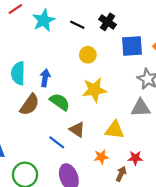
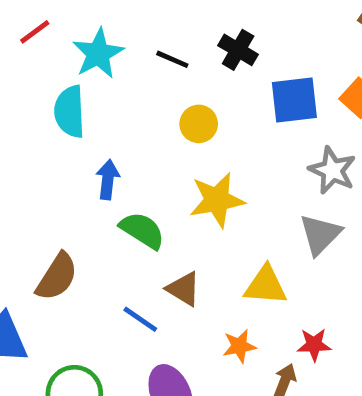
cyan semicircle: (18, 73) -> (70, 112), moved
brown semicircle: (30, 105) -> (57, 277), moved
gray triangle: (141, 108) -> (320, 234), turned -40

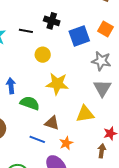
yellow star: (217, 200) -> (57, 84), turned 30
orange star: (239, 346) -> (66, 143), moved

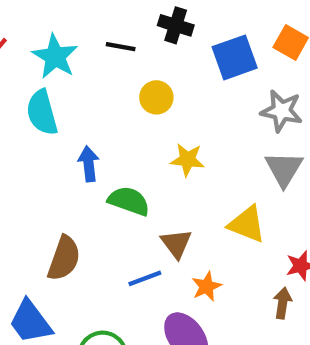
yellow star: (57, 84) -> (187, 160), size x0.7
yellow triangle: (85, 114) -> (247, 224), turned 30
brown triangle: (52, 123) -> (176, 243), turned 35
blue line: (37, 139) -> (145, 278), turned -42

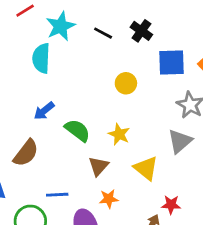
yellow circle: (156, 97) -> (126, 83), moved
yellow star: (187, 160) -> (119, 134), moved
blue arrow: (89, 164) -> (44, 111), moved, turned -140
blue line: (145, 278) -> (57, 195), moved

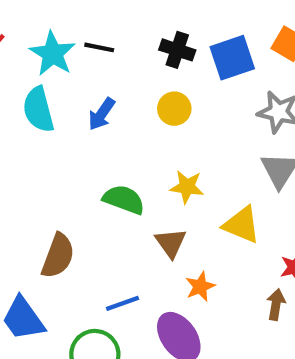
black cross: (141, 31) -> (177, 50), moved
black line: (103, 33) -> (99, 47), moved
blue arrow: (44, 111) -> (102, 114), moved

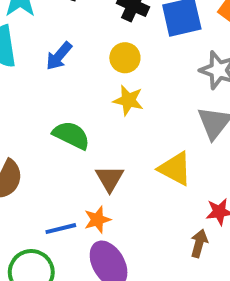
yellow star: (187, 187) -> (128, 100), moved
orange star: (200, 286) -> (97, 220), moved

